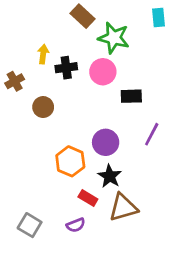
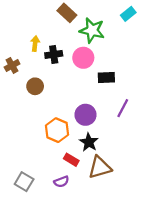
cyan rectangle: (158, 17) -> (128, 14), turned 56

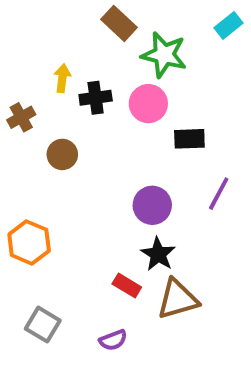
orange hexagon: (57, 130) -> (29, 242), moved
purple semicircle: (61, 182) -> (113, 340), moved

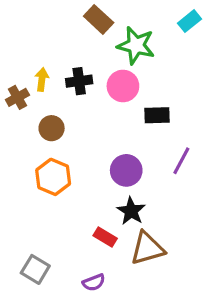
yellow arrow: (62, 78) -> (42, 80), moved
orange hexagon: (29, 242) -> (53, 177), moved

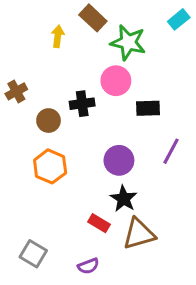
yellow arrow: (42, 80) -> (58, 36), moved
black cross: (79, 81) -> (82, 104), moved

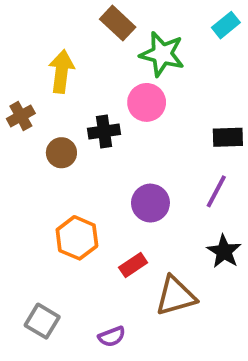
yellow arrow: (58, 36) -> (61, 71), moved, size x1.5
black rectangle: (148, 108) -> (228, 137), moved
orange hexagon: (50, 166) -> (77, 238), moved
black star: (124, 199) -> (224, 251), moved
red rectangle: (99, 223) -> (133, 265), moved, turned -65

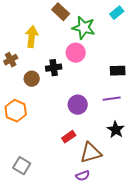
purple line: (216, 191) -> (112, 99), turned 54
orange hexagon: (77, 238) -> (16, 111), moved
purple semicircle: (112, 337) -> (83, 176), moved

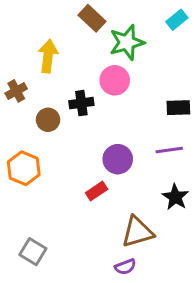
green star: (84, 28) -> (127, 42), turned -30
red rectangle: (69, 137) -> (97, 191), moved

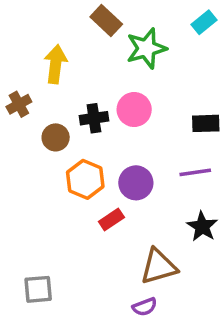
pink circle: (115, 80) -> (134, 110), moved
orange hexagon: (24, 168) -> (85, 179), moved
gray square: (33, 252) -> (38, 289), turned -36

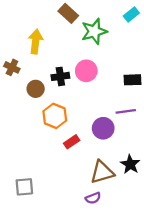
brown cross: (19, 104) -> (12, 67), turned -35
purple circle: (136, 183) -> (103, 128), moved
black star: (202, 226) -> (130, 164), moved

